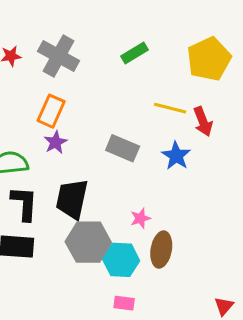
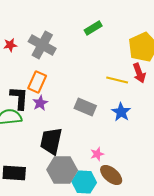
green rectangle: (134, 53) -> (93, 28), moved
red arrow: (203, 122) -> (139, 73), moved
black L-shape: (24, 203) -> (19, 98), moved
brown ellipse: (161, 250) -> (111, 175), turned -60

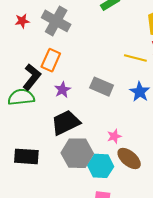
black L-shape: (19, 98) -> (32, 77), turned 35
purple star: (40, 103) -> (62, 90), moved
black trapezoid: (51, 141) -> (66, 123), turned 52

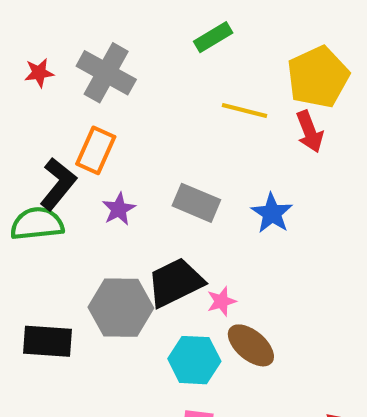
yellow line: (135, 58) -> (245, 111), moved
black trapezoid: (66, 123) -> (175, 282), moved
gray hexagon: (77, 153) -> (121, 308), moved

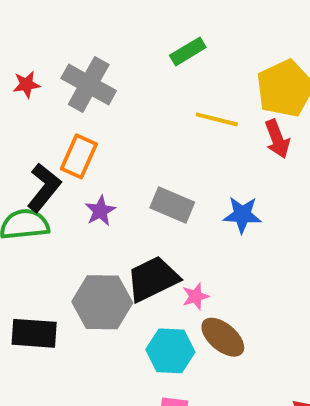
blue star: (272, 213) -> (242, 215), turned -30

